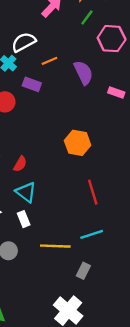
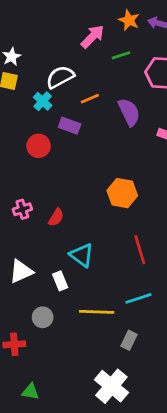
green line: (87, 18) -> (121, 55), moved, turned 35
cyan triangle: (26, 192) -> (82, 255), moved

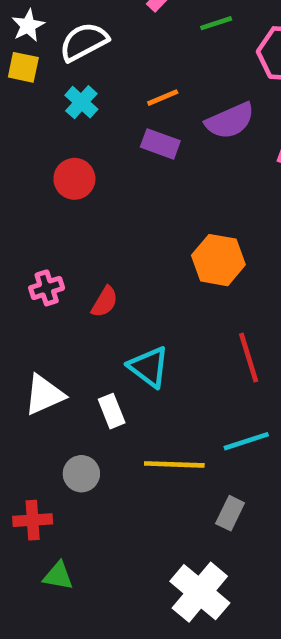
white semicircle: (60, 77) -> (84, 42), moved
purple semicircle: (129, 112) -> (230, 121), turned 92
purple rectangle: (70, 126) -> (160, 144), moved
green triangle: (30, 392) -> (58, 576), moved

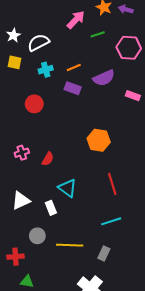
yellow square: (23, 67) -> (15, 62), moved
cyan cross: (81, 102) -> (46, 70), moved, turned 32
yellow line: (174, 464) -> (70, 245), moved

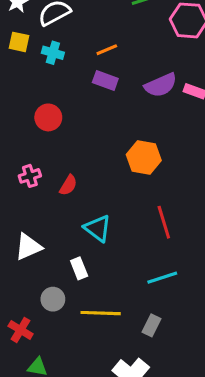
cyan cross: (46, 70) -> (53, 53), moved, turned 32
purple semicircle: (104, 78) -> (161, 85), moved
red circle: (34, 104) -> (48, 117), moved
white rectangle: (51, 208) -> (79, 268), moved
red cross: (16, 257) -> (21, 330), turned 35

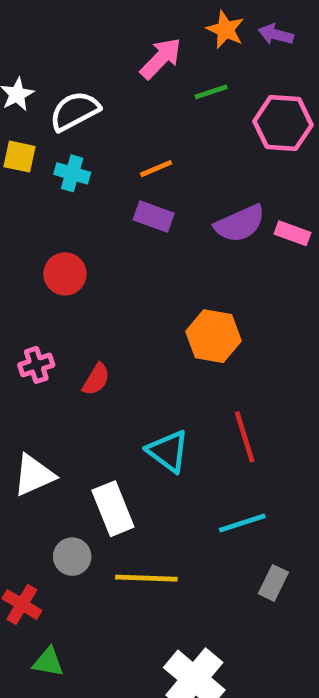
cyan triangle: (98, 228) -> (168, 451), moved
white rectangle: (79, 268) -> (113, 509), size x1.5
gray rectangle: (151, 325) -> (273, 583), moved

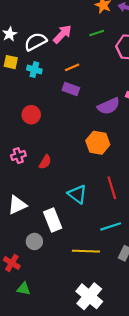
pink arrow: (161, 58) -> (62, 34), moved
purple semicircle: (240, 224) -> (109, 106), moved
yellow line: (146, 578) -> (86, 251), moved

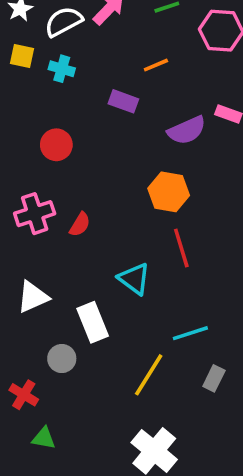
orange line: (72, 67) -> (156, 65), moved
pink cross: (18, 156) -> (35, 214), size x1.5
red line: (112, 188) -> (181, 248), moved
yellow line: (86, 251) -> (149, 375), turned -60

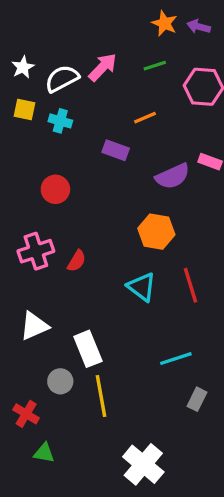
red line: (181, 248) -> (190, 285), moved
cyan triangle: (134, 279) -> (142, 287), moved
yellow line: (149, 375) -> (101, 396), moved, turned -42

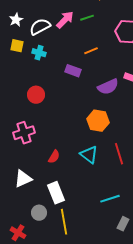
green line: (155, 66) -> (87, 18), moved
red semicircle: (77, 261) -> (54, 157), moved

